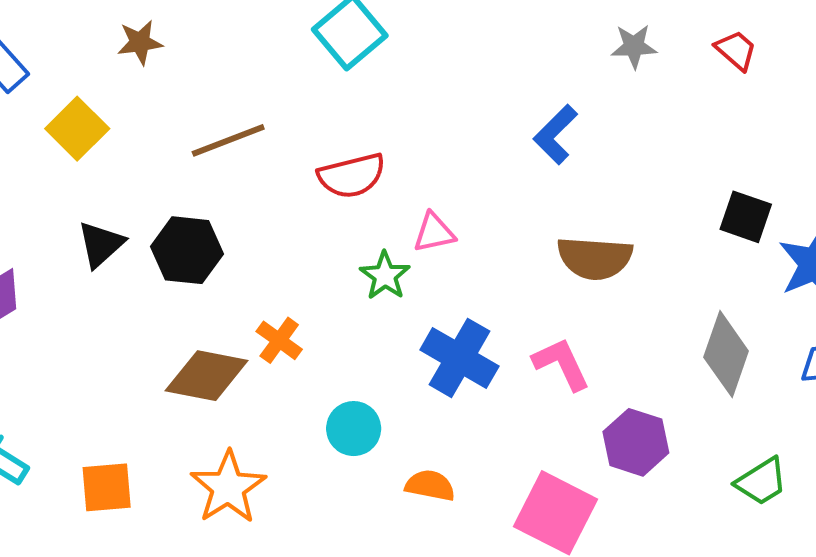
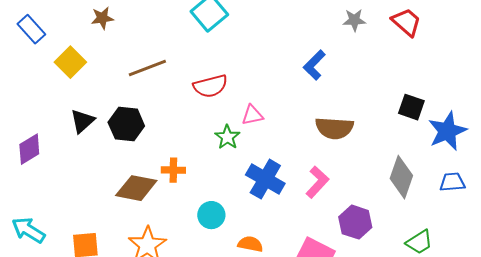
red trapezoid: (736, 50) -> (406, 22), size x1.4
orange cross: (279, 340) -> (173, 170), turned -35
pink L-shape: (561, 364) -> (317, 182), turned 68

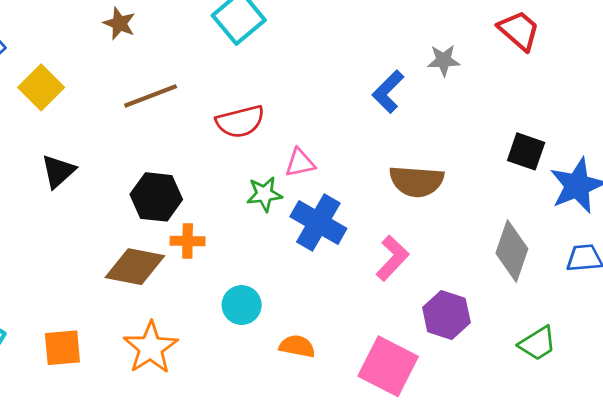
brown star: (102, 18) -> (119, 23), moved, turned 30
gray star: (354, 20) -> (444, 60), moved
black hexagon: (126, 124) -> (156, 197), moved
green star: (227, 137) -> (264, 194), turned 30
blue cross: (265, 179) -> (318, 223), moved

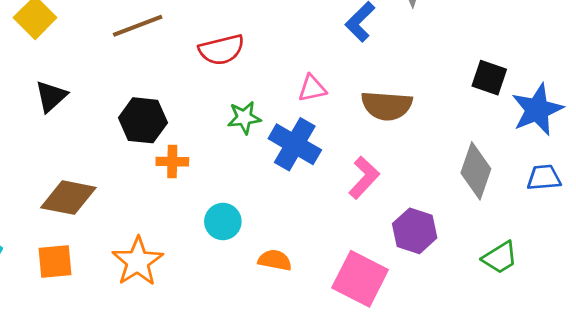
pink triangle: (300, 163) -> (312, 88), moved
brown diamond: (135, 267) -> (68, 198), moved

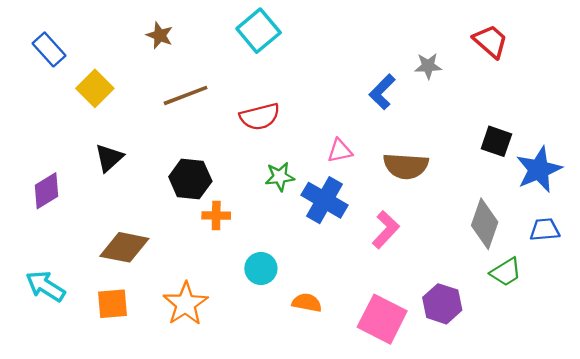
purple hexagon: (415, 231) -> (442, 304), moved
green trapezoid: (500, 257) -> (506, 272), moved

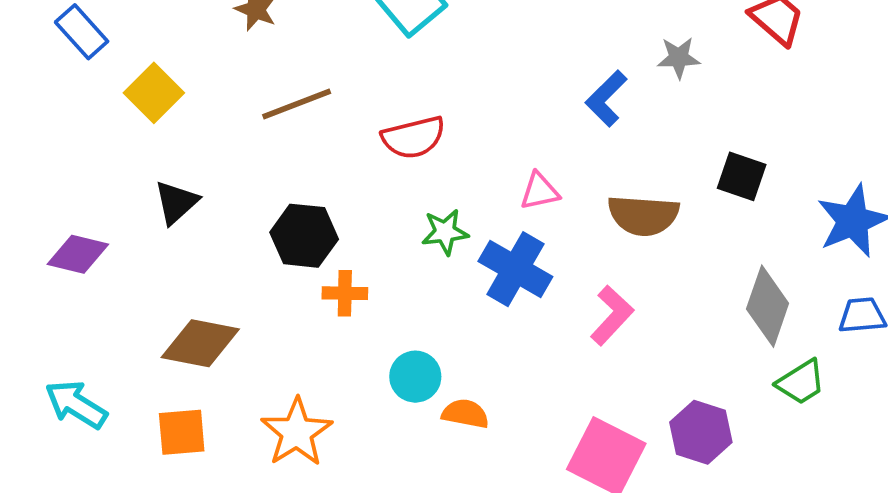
black square: (496, 141) -> (742, 176), moved
purple diamond: (47, 191) -> (78, 254), turned 45
orange semicircle: (307, 303) -> (465, 414), moved

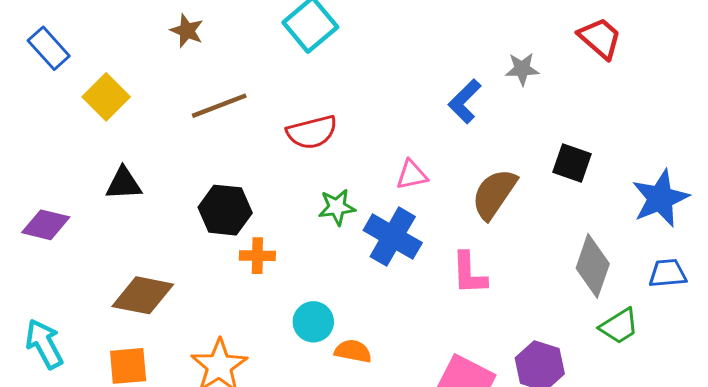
black triangle: (176, 202) -> (124, 184), turned 39
brown semicircle: (643, 215) -> (494, 194), turned 120
pink L-shape: (612, 315) -> (469, 273), turned 135
cyan arrow: (76, 404) -> (44, 344), turned 30

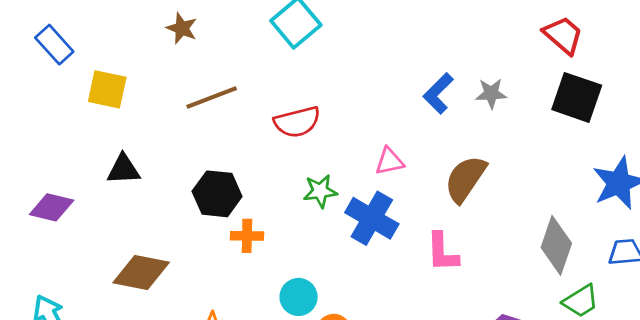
gray star: (522, 69) -> (491, 93), moved
yellow square: (106, 97) -> (107, 89), turned -33
black square: (572, 163) -> (577, 97), moved, size x1.4

